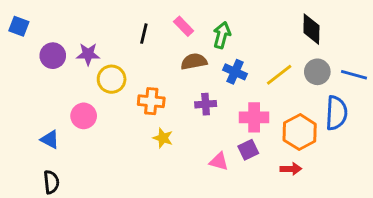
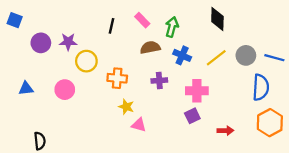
black diamond: (311, 29) -> (217, 19), moved
orange hexagon: (300, 132) -> (270, 123), moved
blue triangle: (50, 139) -> (26, 88), moved, turned -35
pink triangle: (219, 161) -> (139, 125), moved

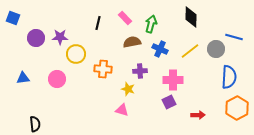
blue line: (274, 58) -> (234, 37), moved
yellow star: (126, 107) -> (128, 89), moved

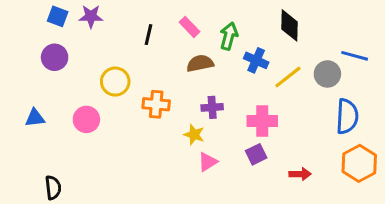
blue square: (13, 18) -> (58, 16), moved
purple star: (60, 37) -> (91, 16), moved
blue cross: (160, 49) -> (256, 60), moved
pink triangle: (122, 110) -> (208, 162), moved, turned -48

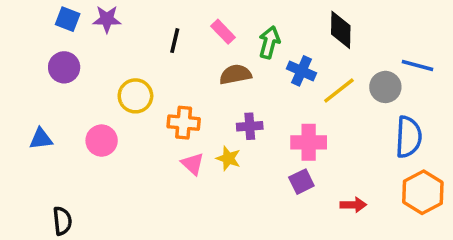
pink triangle: (208, 162) -> (193, 164), moved, turned -45

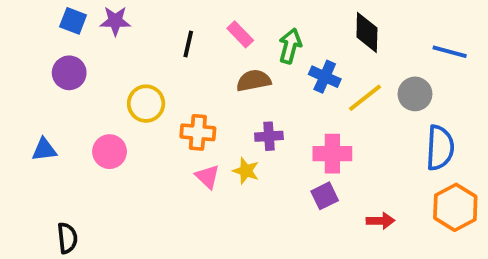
blue line: (417, 66) -> (450, 52), moved

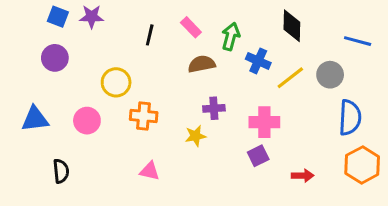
orange cross: (198, 132) -> (144, 116), moved
blue triangle: (44, 150) -> (35, 119), size x1.4
yellow star: (246, 171) -> (196, 136), turned -30
pink triangle: (207, 177) -> (150, 171), moved, turned -30
black semicircle: (67, 238) -> (61, 171), moved

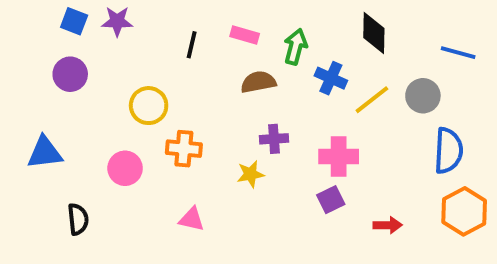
pink rectangle: (191, 27) -> (245, 35), turned -30
pink circle: (87, 121) -> (125, 168), moved

